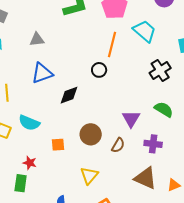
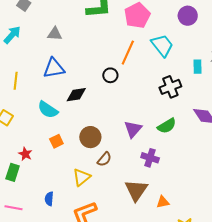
green semicircle: (164, 109) -> (167, 126), turned 108
cyan semicircle: (29, 123) -> (48, 110), moved
orange square: (58, 145) -> (56, 141), turned -32
brown semicircle: (118, 145) -> (104, 159), moved
brown triangle: (145, 178) -> (136, 190), turned 30

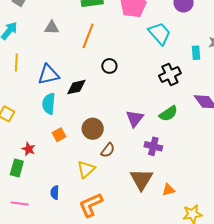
orange line: (128, 53) -> (88, 36), moved
blue triangle: (54, 68) -> (48, 74), moved
yellow line: (16, 81) -> (16, 63), moved
cyan semicircle: (48, 110) -> (49, 104), turned 65

